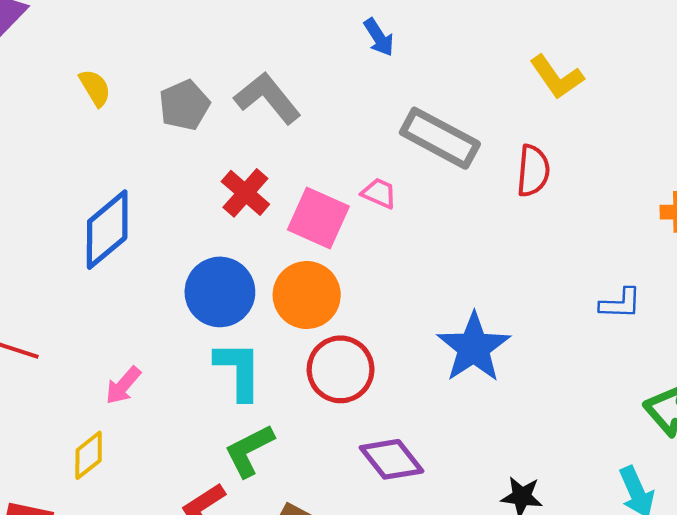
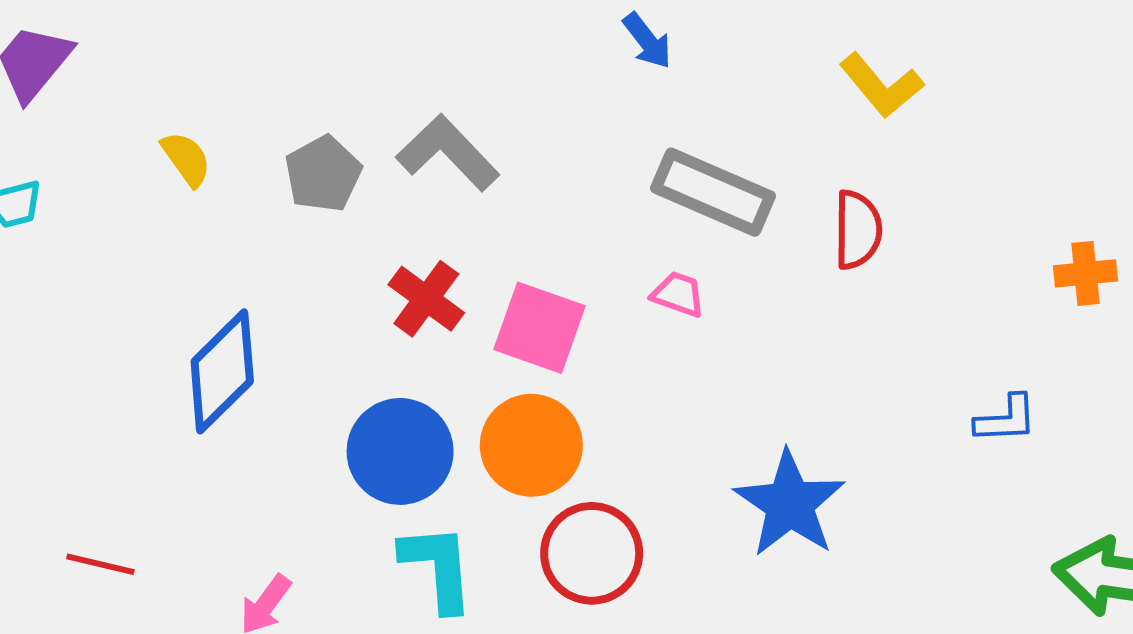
blue arrow: (379, 37) -> (647, 41), moved
pink trapezoid: (379, 193) -> (678, 294), moved

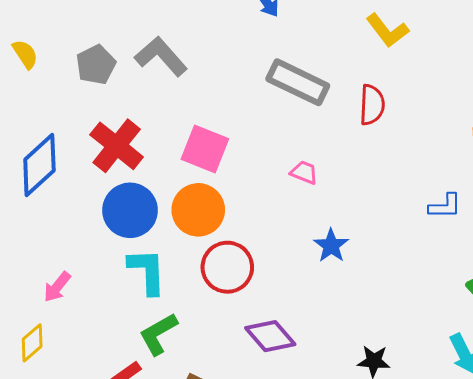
pink trapezoid: (678, 294) -> (304, 172), moved
red cross: (426, 299) -> (117, 146), moved, size x1.4
blue star: (790, 504) -> (331, 246), size x0.6

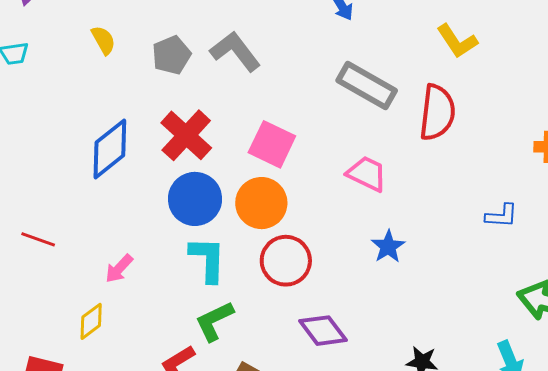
red semicircle: (372, 105) -> (437, 112), size x1.4
pink trapezoid: (304, 172) -> (367, 174), size x1.5

